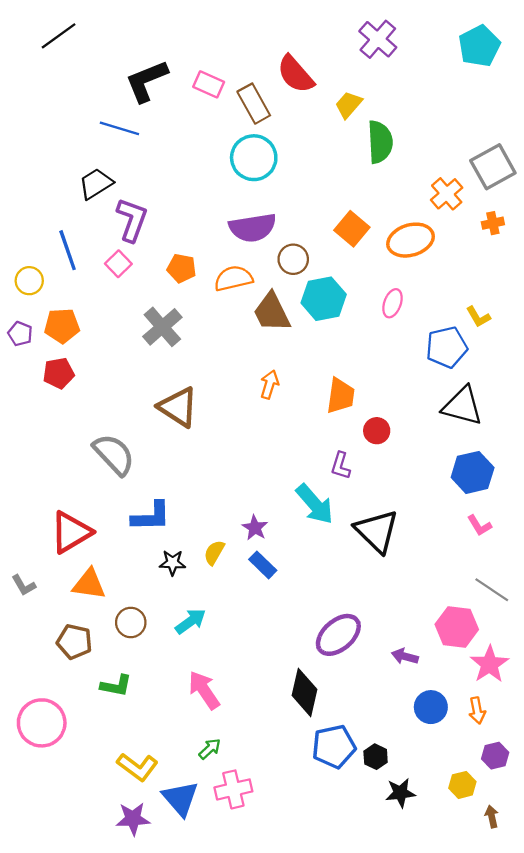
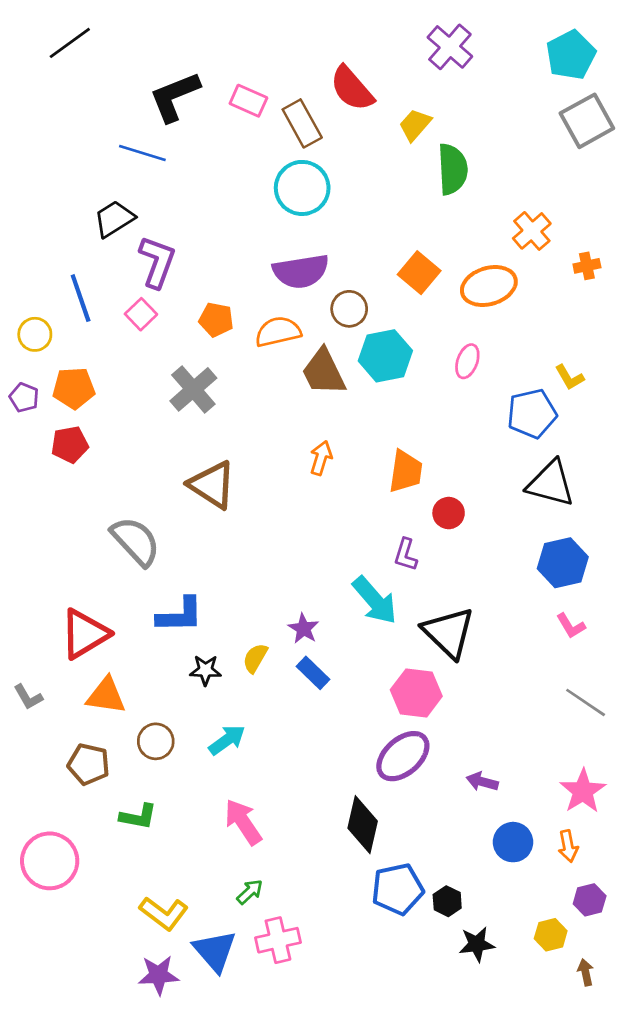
gray square: (493, 167) -> (587, 121), moved
pink hexagon: (457, 627) -> (416, 693), moved

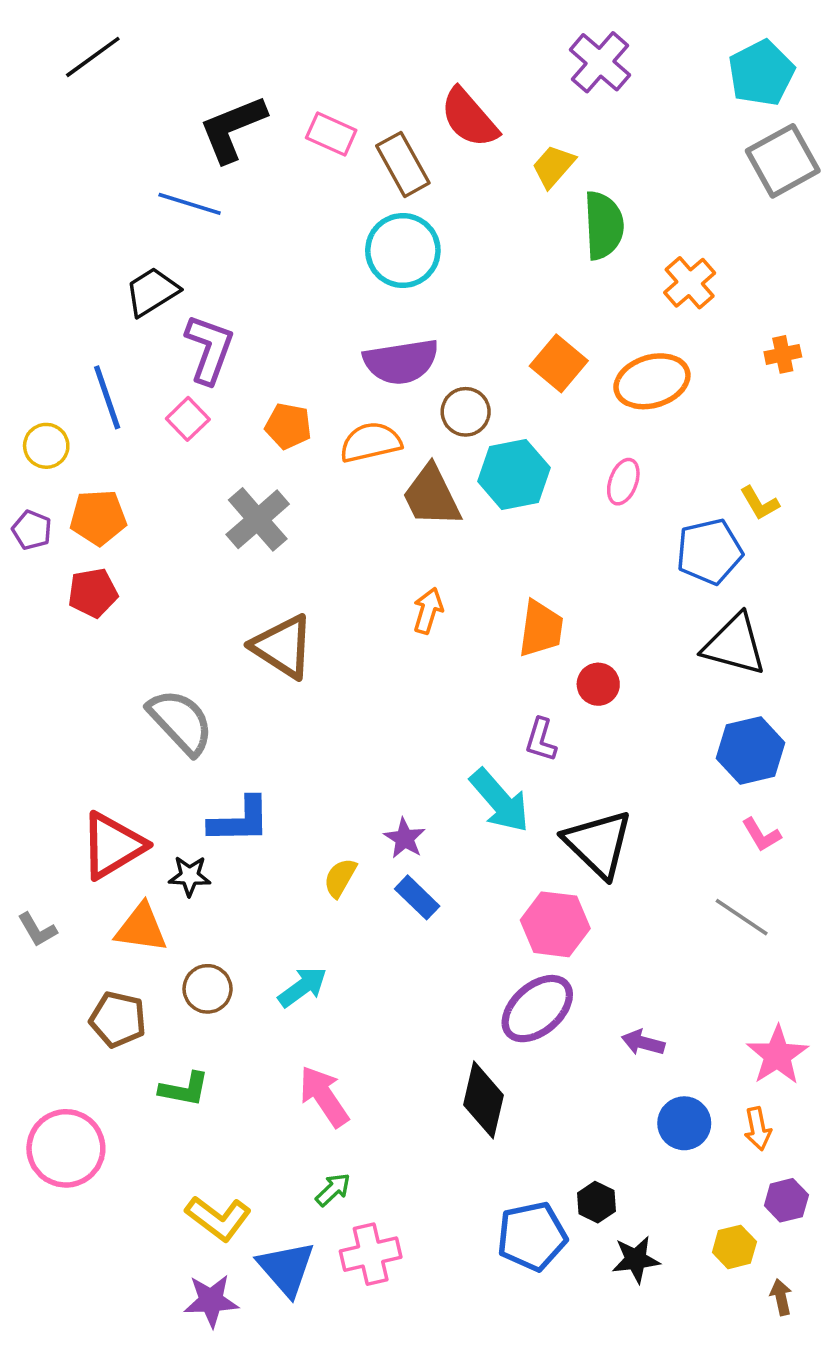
orange cross: (532, 231) -> (690, 283), moved
black star: (205, 670) -> (190, 876), moved
gray line: (586, 702) -> (742, 917), moved
blue pentagon: (398, 889) -> (532, 1236), moved

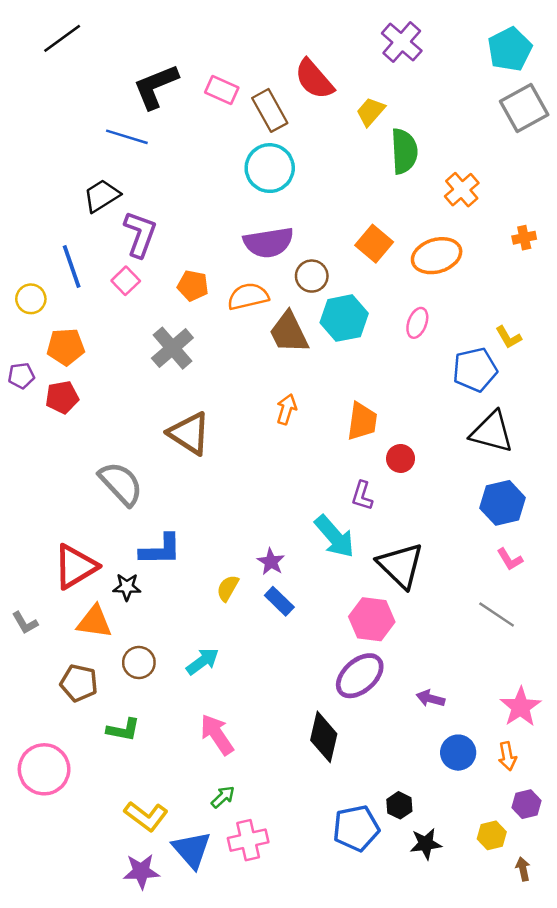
purple pentagon: (32, 530) -> (21, 376), moved, turned -30

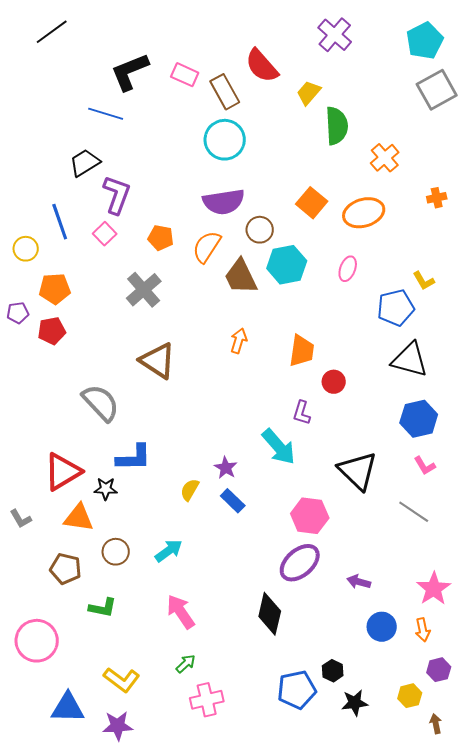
orange semicircle: (248, 296) -> (207, 247), turned -44
black triangle: (401, 565) -> (358, 471), moved
blue triangle: (192, 850) -> (68, 708), moved, turned -48

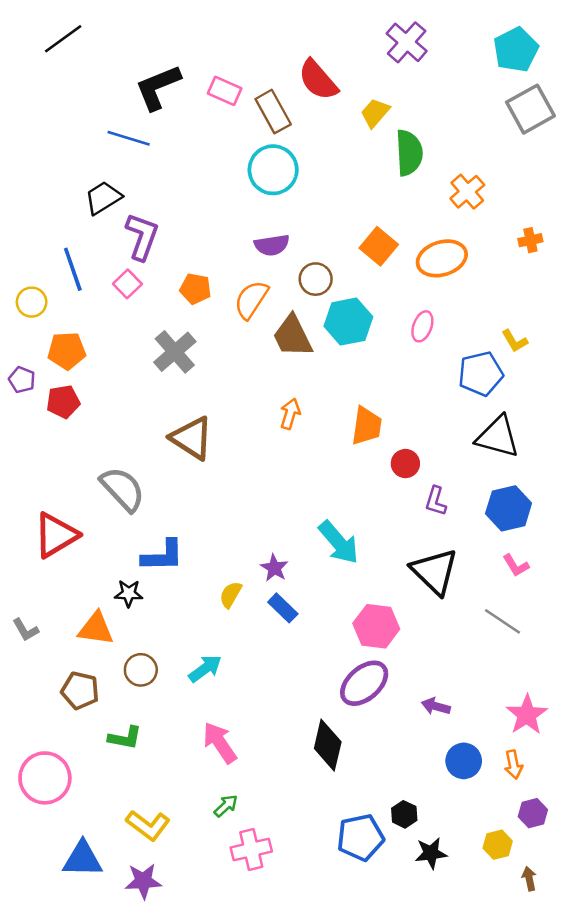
purple semicircle: (224, 202) -> (272, 245), size x0.7
purple pentagon: (18, 313) -> (22, 380), turned 30
purple L-shape: (302, 413) -> (436, 501), moved
red triangle: (63, 472) -> (56, 535), moved

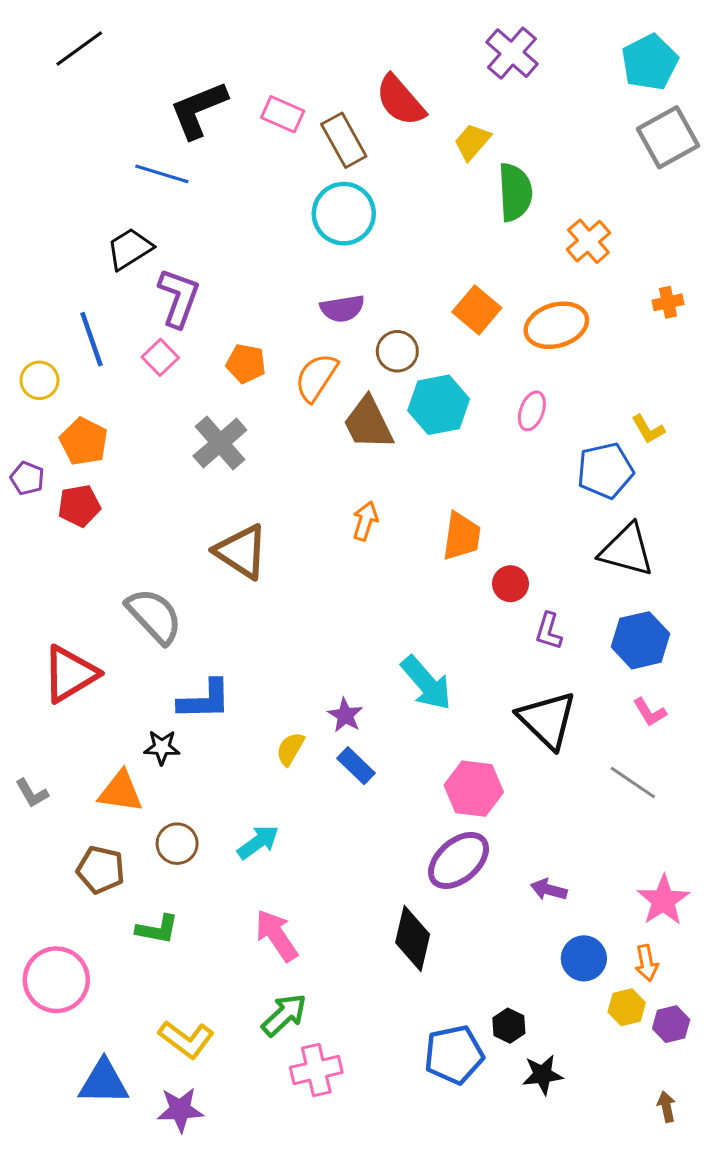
orange pentagon: (67, 351) -> (84, 441), turned 30
green arrow: (226, 806) -> (284, 1015), size x1.5
yellow hexagon: (498, 845) -> (627, 1007), moved

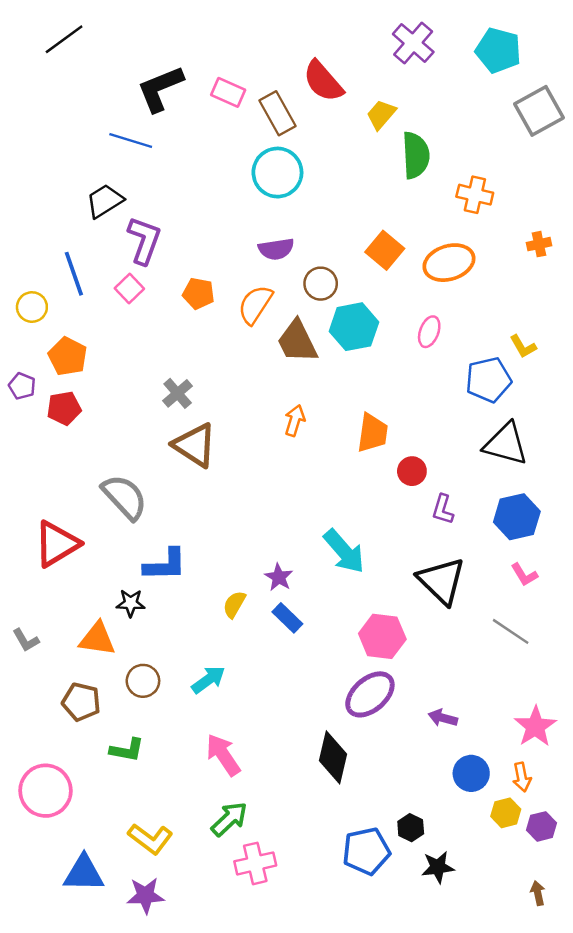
cyan pentagon: (650, 62) -> (498, 50), moved, turned -30
orange cross: (588, 241) -> (475, 195), turned -36
gray cross: (220, 443) -> (178, 393), moved, size x0.7

